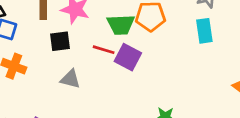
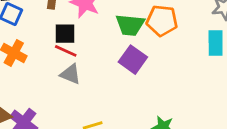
red line: (104, 50) -> (66, 51), moved

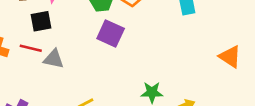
red line: (66, 51) -> (31, 48), moved

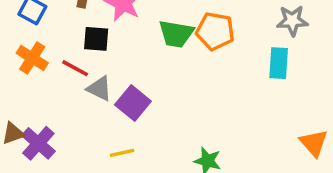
purple square: (111, 33) -> (133, 103), moved

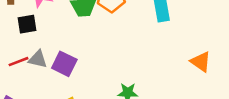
red line: (75, 68) -> (19, 62), moved, turned -36

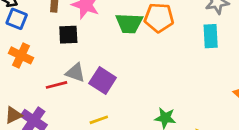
red line: (19, 62) -> (56, 85), moved

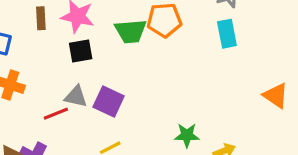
black square: (68, 35) -> (81, 51), moved

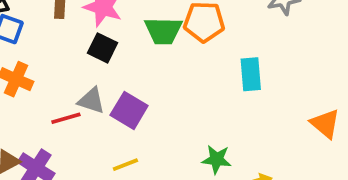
cyan rectangle: (227, 34) -> (251, 74), moved
black square: (81, 51) -> (103, 48), turned 30

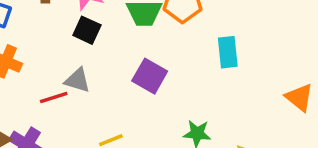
purple square: (129, 110) -> (150, 76), moved

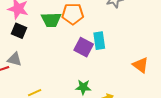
purple square: (150, 76) -> (84, 47), moved

